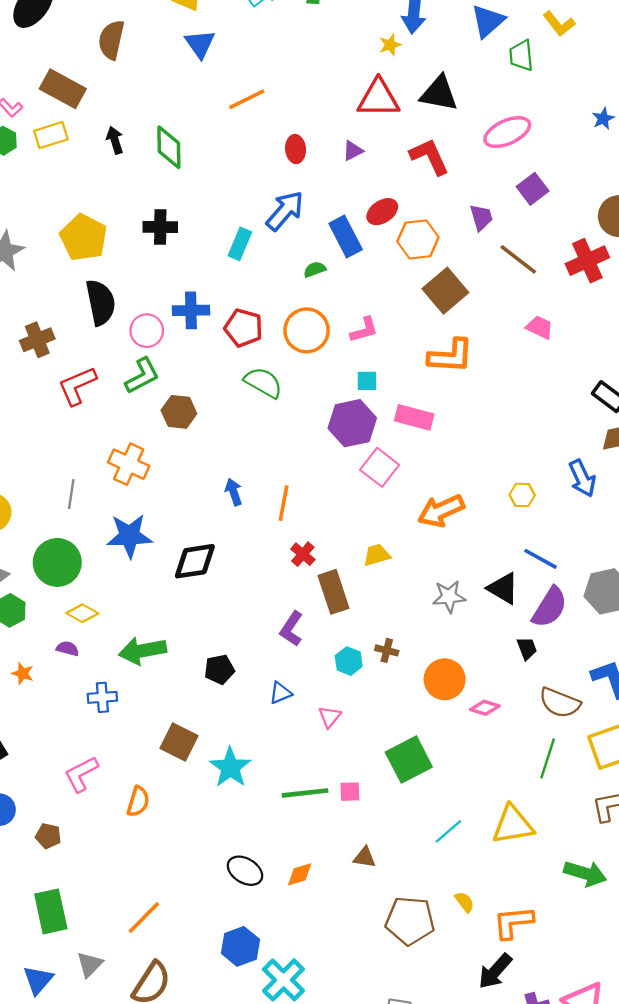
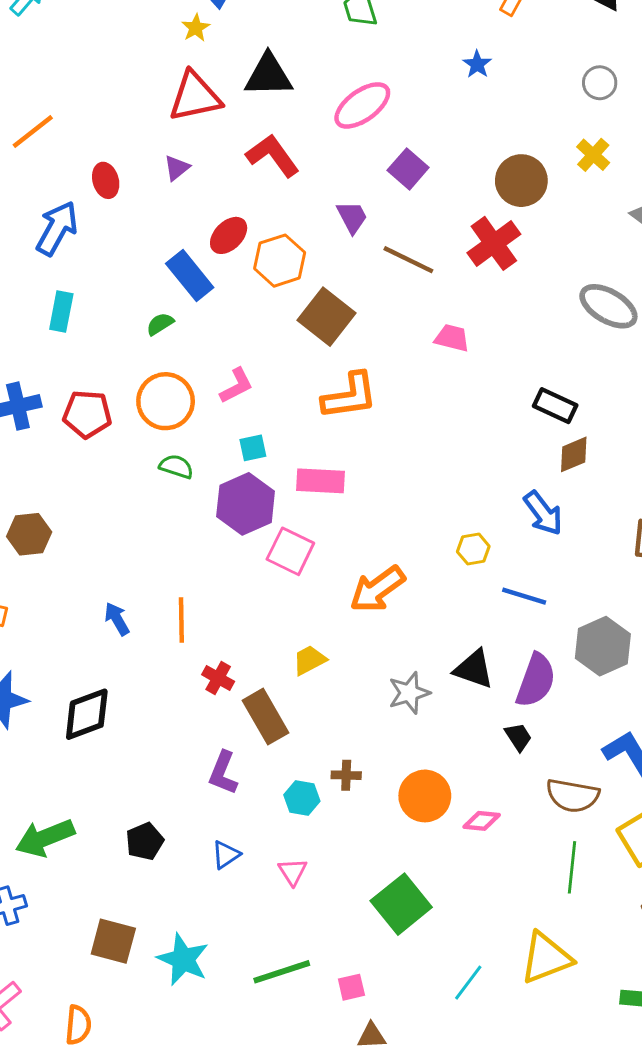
blue arrow: (285, 211) -> (57, 228), moved
green semicircle: (263, 383) -> (176, 467), moved, size x0.7
blue line: (541, 559) -> (524, 596), moved
pink square: (350, 792) -> (351, 987), moved

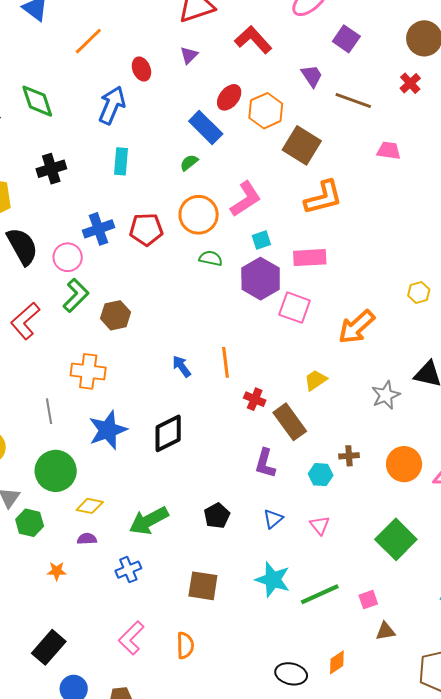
red cross: (494, 243) -> (410, 83), size x0.6
pink L-shape: (236, 386) -> (246, 199), size x1.4
cyan star: (183, 959) -> (273, 580), moved

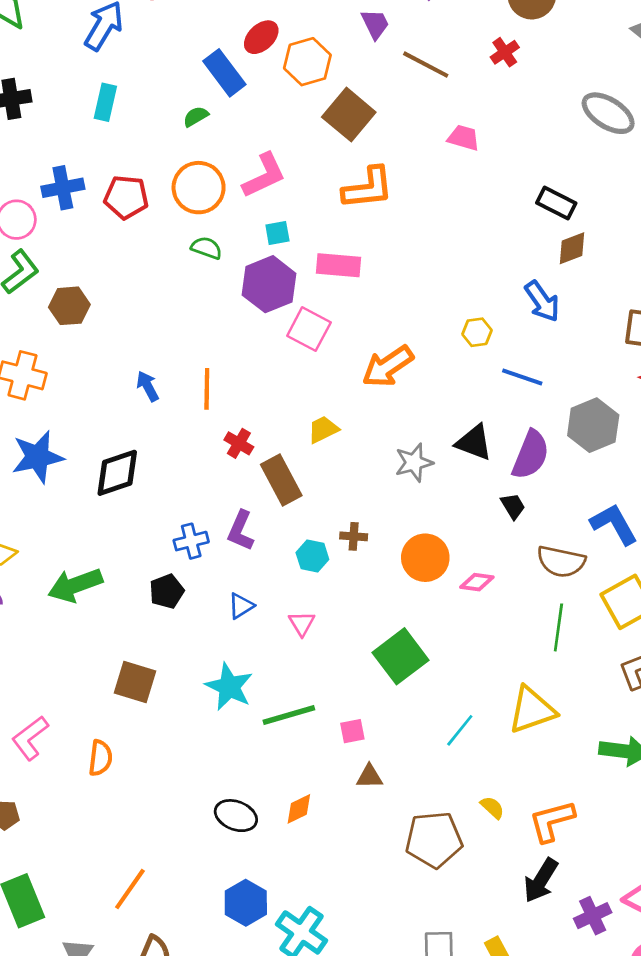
blue cross: (128, 570) -> (191, 541), moved

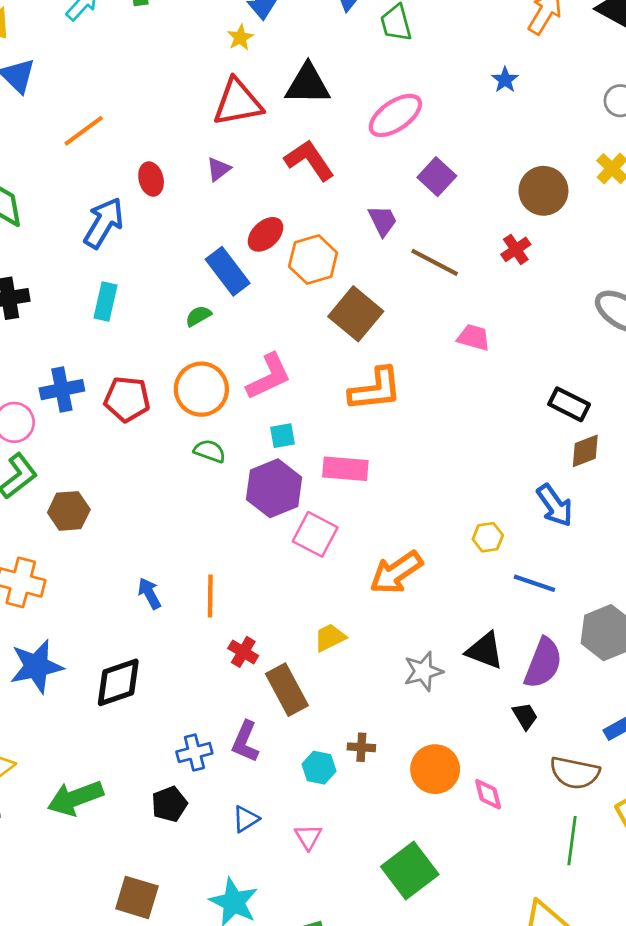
pink diamond: (477, 582) -> (488, 794), turned 68

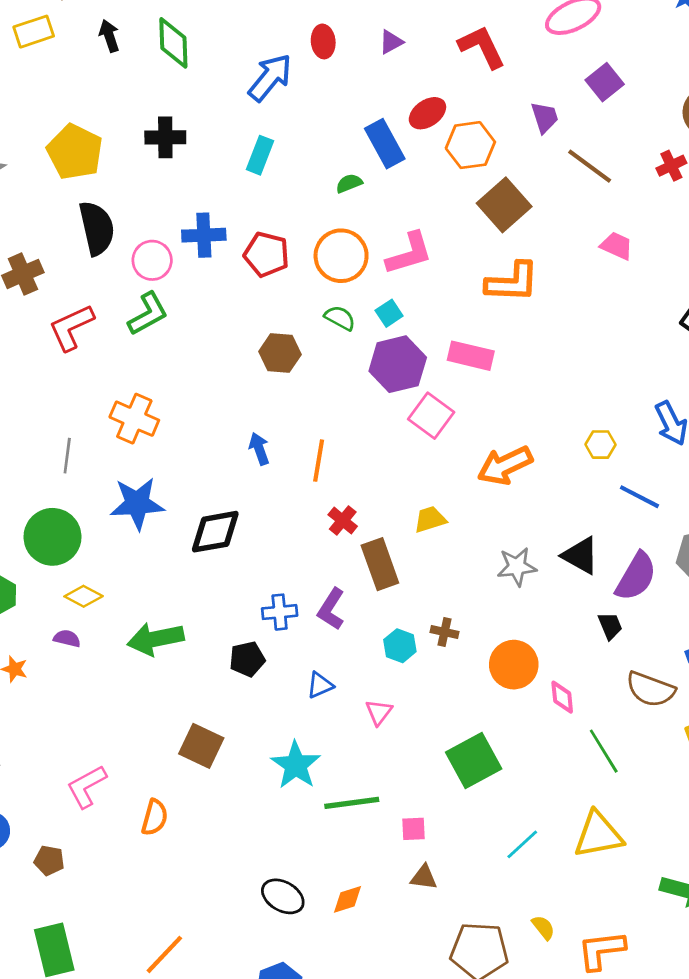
cyan square: (283, 436) -> (389, 313), moved, turned -32
brown hexagon: (69, 511) -> (280, 353), moved
green line: (572, 841) -> (604, 751), moved, turned -48

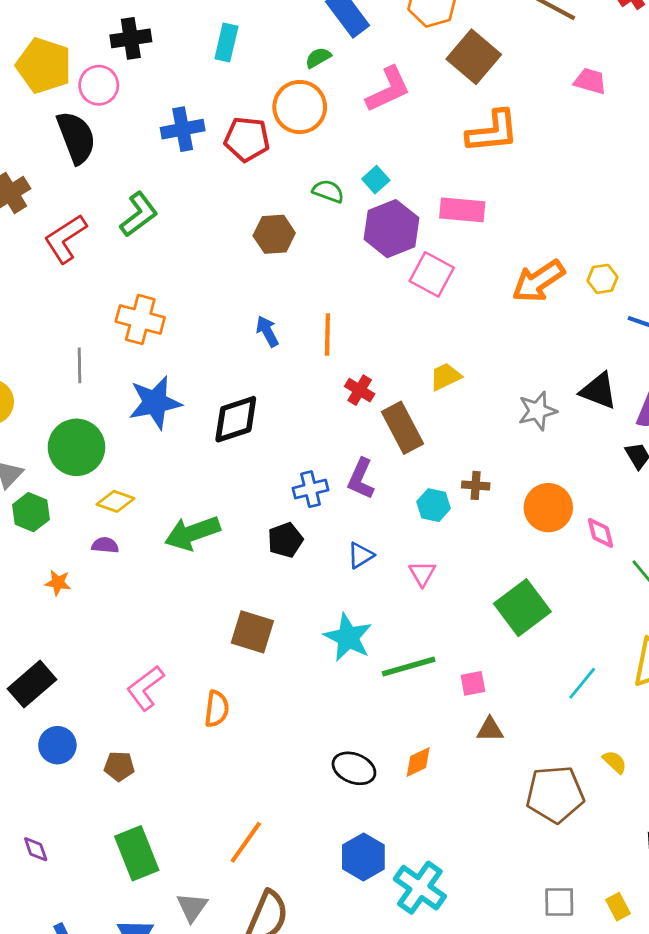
pink L-shape: (409, 254) -> (388, 89), moved
orange circle: (341, 256) -> (300, 107), moved
pink circle: (152, 260) -> (99, 85), moved
orange arrow: (505, 465) -> (538, 281), moved

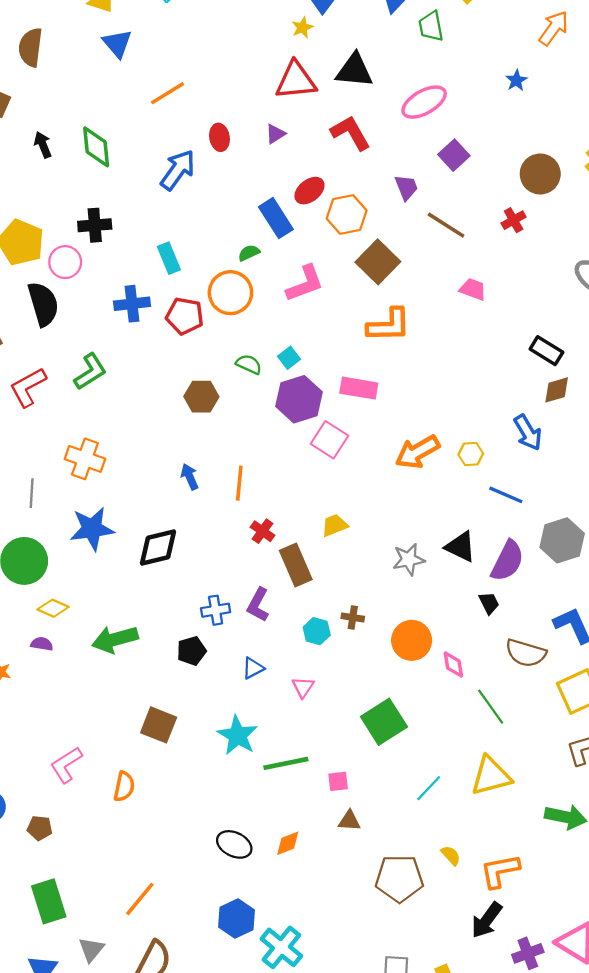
cyan rectangle: (226, 43) -> (169, 258), moved, turned -40

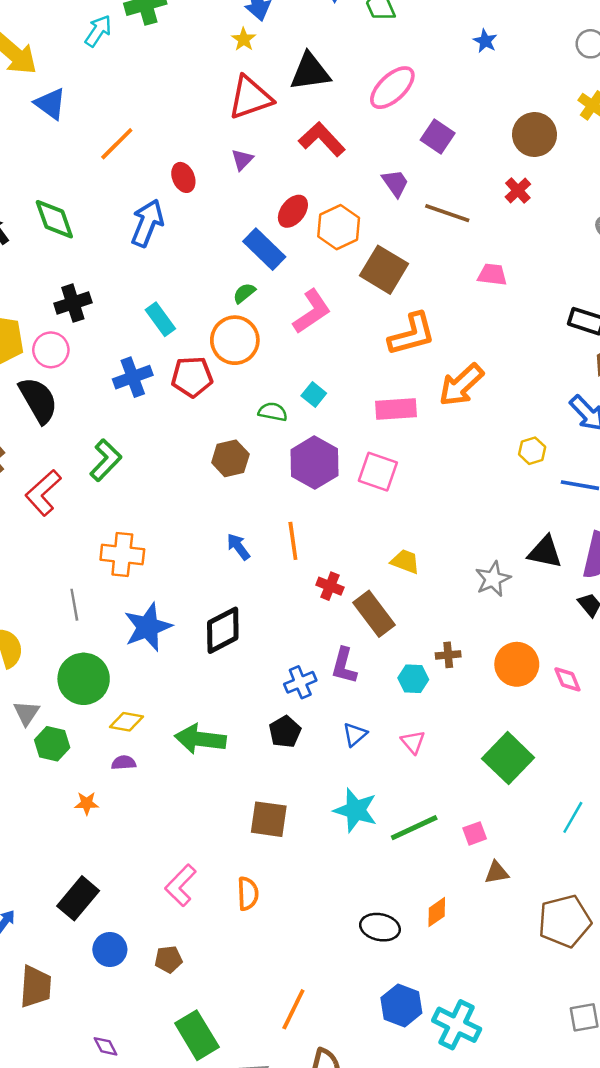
purple hexagon: (299, 399) -> (314, 463), moved
orange arrow: (417, 452) -> (461, 385), moved
yellow trapezoid: (334, 525) -> (405, 561), turned 56
green arrow: (115, 639) -> (200, 739), turned 36

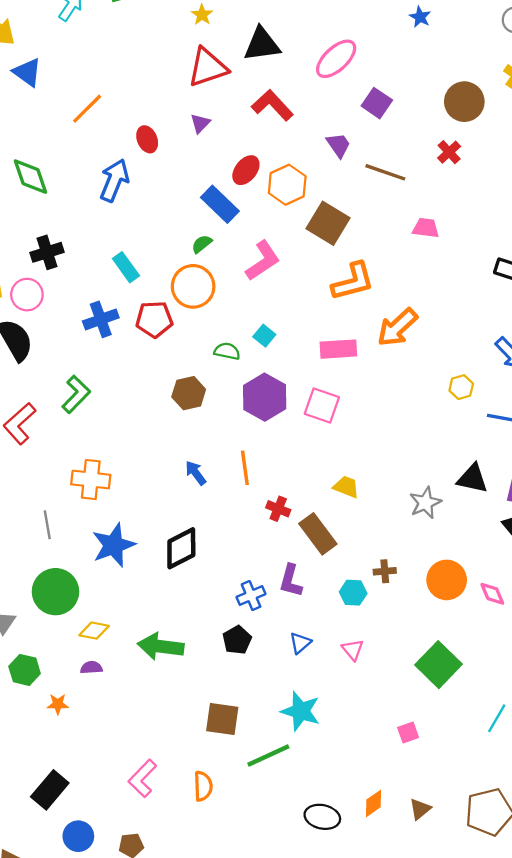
green hexagon: (52, 744) -> (25, 670), moved
green line: (414, 828) -> (268, 755), moved
brown triangle: (497, 872) -> (420, 809), moved, turned -30

